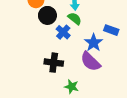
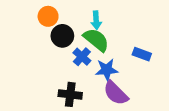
green semicircle: (75, 19) -> (96, 40), size x1.5
blue star: (94, 43) -> (107, 70), moved, turned 30

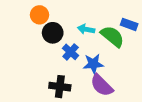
cyan arrow: (96, 20) -> (86, 29), moved, turned 105
green semicircle: (96, 40) -> (112, 36), moved
blue rectangle: (142, 54) -> (129, 24), moved

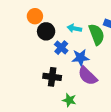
green semicircle: (112, 36) -> (97, 34), turned 30

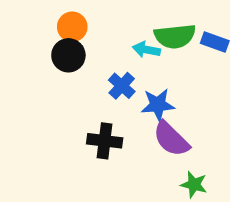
black circle: (46, 31) -> (68, 55), moved
green semicircle: (97, 34) -> (175, 36), moved, turned 105
green star: (69, 100) -> (194, 185), moved

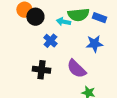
black circle: (68, 55) -> (35, 17), moved
blue star: (158, 105) -> (94, 44), moved

